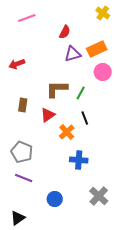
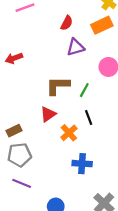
orange rectangle: (97, 49) -> (102, 25), moved
brown rectangle: (23, 105) -> (14, 131), moved, turned 56
gray pentagon: (22, 152) -> (19, 155), turned -30

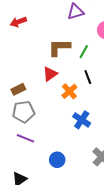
blue cross: (82, 164) -> (82, 120), turned 30

